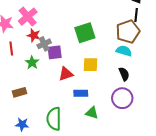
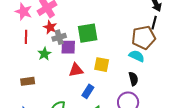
green square: (85, 33) -> (88, 33), moved
blue rectangle: (81, 93) -> (88, 91), turned -64

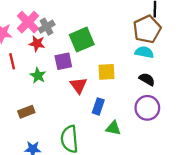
gray cross: (59, 37) -> (47, 27), moved
red triangle: (76, 70) -> (79, 85), turned -42
black semicircle: (133, 79) -> (147, 79), turned -32

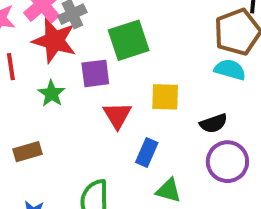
red star: (37, 44) -> (54, 41), size x1.6
black semicircle: (147, 79) -> (214, 123), moved, turned 126

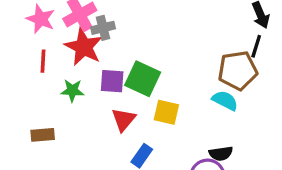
green square: (129, 40) -> (143, 79), moved, turned 32
green star: (52, 94) -> (72, 91), turned 30
black semicircle: (214, 123) -> (221, 154), moved

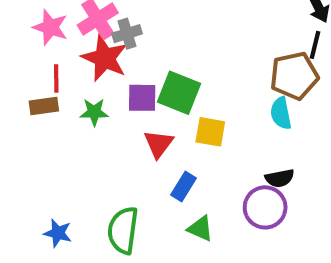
cyan semicircle: (225, 101) -> (281, 113), turned -125
brown rectangle: (43, 135) -> (44, 106), moved

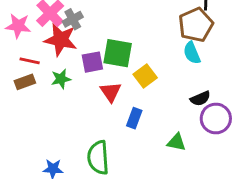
red line: (56, 79) -> (30, 61), turned -66
yellow square: (210, 132) -> (145, 76), turned -35
purple circle: (265, 207) -> (216, 119), moved
green triangle: (200, 229) -> (176, 142), moved

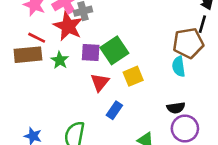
green square: (118, 53) -> (114, 50), turned 32
green star: (61, 79) -> (60, 60), turned 30
brown rectangle: (25, 82) -> (28, 55), size x1.5

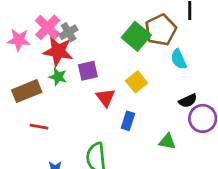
red line: (37, 38) -> (39, 127), moved
brown pentagon: (188, 43) -> (161, 30), moved
green square: (114, 50) -> (136, 36), moved
green star: (60, 60) -> (58, 77), moved

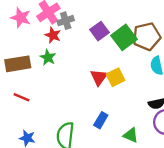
red star: (58, 51) -> (53, 35), size x0.6
purple square: (88, 71) -> (99, 31), moved, turned -36
red triangle: (105, 97) -> (99, 77), moved
blue rectangle: (128, 121) -> (101, 120), moved

